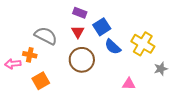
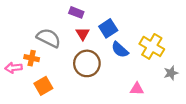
purple rectangle: (80, 13) -> (76, 12), moved

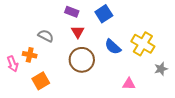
blue square: (108, 28) -> (104, 14), moved
gray semicircle: (49, 38) -> (46, 36), size x0.7
pink arrow: (14, 68) -> (13, 64), turned -105

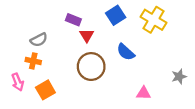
purple rectangle: (72, 12) -> (73, 20), moved
gray semicircle: (46, 36) -> (39, 40), moved, turned 126
yellow cross: (143, 44) -> (153, 20), moved
pink arrow: (13, 64) -> (18, 82), moved

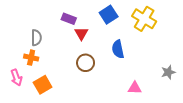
gray semicircle: (39, 40) -> (36, 38), turned -63
blue semicircle: (126, 52) -> (118, 49), turned 36
brown circle: (91, 67) -> (86, 63), size x0.7

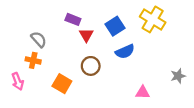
blue square: (109, 15) -> (115, 26), moved
gray semicircle: (36, 38) -> (39, 39), turned -42
blue semicircle: (118, 49) -> (125, 52), turned -102
orange square: (43, 85) -> (62, 84), moved, turned -30

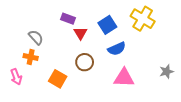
pink triangle: (143, 92) -> (124, 78), moved, size x1.5

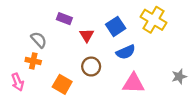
purple rectangle: (68, 19) -> (64, 19), moved

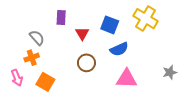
purple rectangle: (64, 19) -> (61, 18), turned 72
blue square: (116, 26) -> (110, 25), turned -36
orange cross: (33, 61) -> (32, 58), turned -32
orange square: (62, 84) -> (45, 82), moved

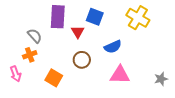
purple rectangle: (61, 18) -> (58, 17), size x1.6
blue square: (110, 25) -> (95, 17), moved
gray star: (170, 72) -> (161, 79), moved
orange square: (45, 82) -> (54, 78), moved

